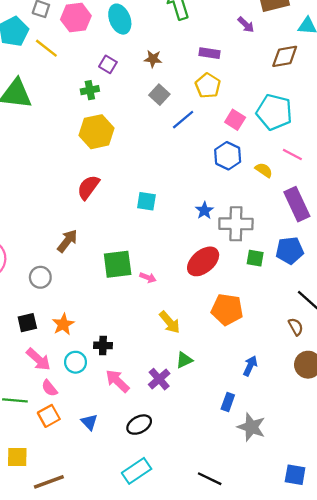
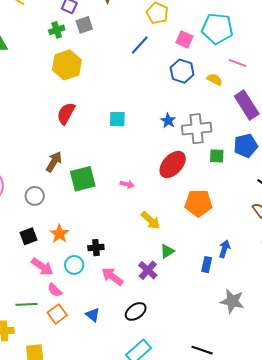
gray square: (159, 95) -> (84, 25), moved, turned 36
green square: (118, 264) -> (83, 179), moved
blue rectangle: (228, 402) -> (207, 265), moved

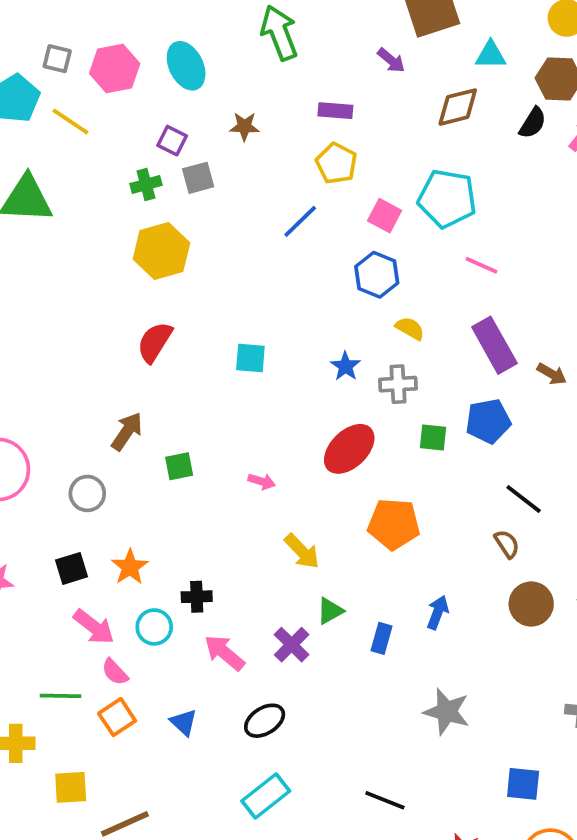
yellow semicircle: (215, 79) -> (410, 328), moved
gray cross: (197, 129) -> (398, 384), size x0.7
green square: (83, 179) -> (179, 466), size x0.6
blue rectangle: (207, 265) -> (382, 638), moved

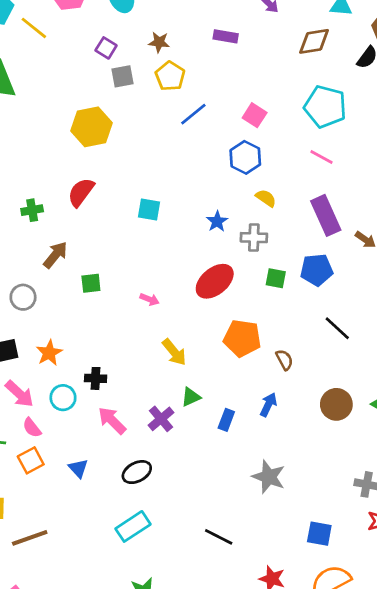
yellow pentagon: (336, 163) -> (170, 76), moved
green cross: (146, 184) -> (32, 210), moved
cyan pentagon: (447, 199) -> (325, 107), moved
brown semicircle: (507, 544) -> (284, 360), moved

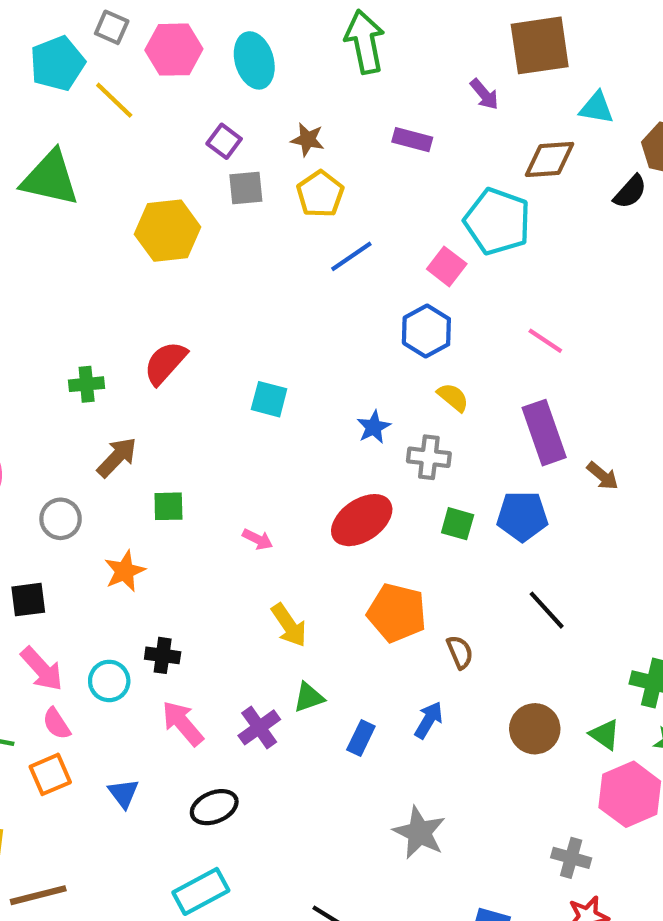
cyan pentagon: (325, 107) -> (497, 221), moved
yellow hexagon: (91, 127) -> (168, 231), moved
orange star: (49, 353) -> (125, 571), moved

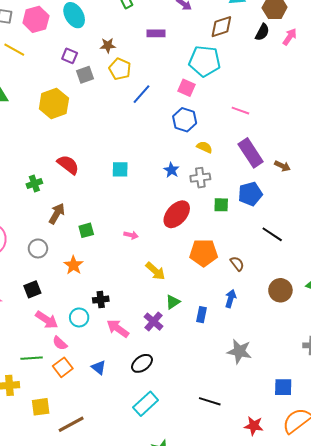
red semicircle: (165, 363) -> (68, 165), turned 100

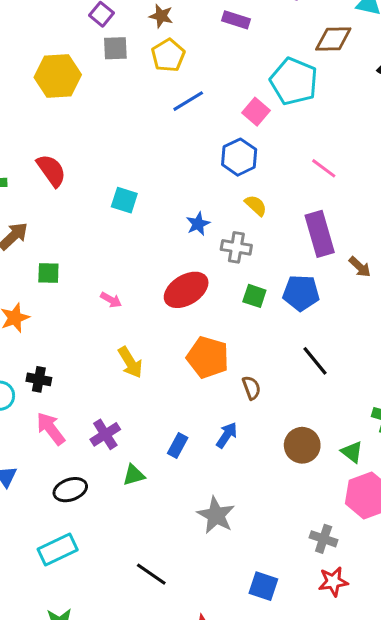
green triangle: (173, 302) -> (134, 475), moved

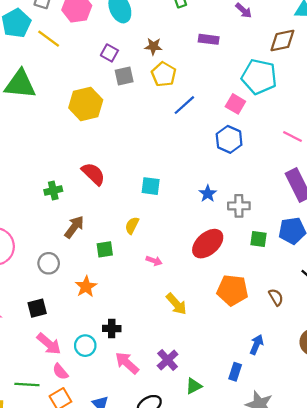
yellow semicircle: (256, 205) -> (132, 225), moved, turned -96
brown semicircle: (251, 388) -> (276, 297), moved
blue rectangle: (178, 446) -> (235, 372), moved

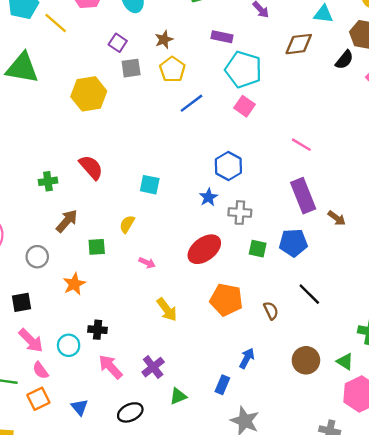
brown star: (153, 46) -> (164, 40), turned -30
cyan pentagon: (259, 77) -> (243, 69), moved
blue hexagon: (229, 139) -> (228, 166), moved

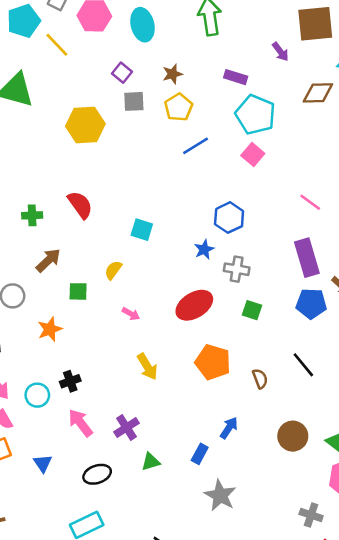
blue pentagon: (293, 243) -> (311, 304), moved
black cross: (98, 330) -> (70, 381), turned -30

